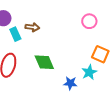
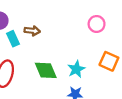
cyan star: (89, 72) -> (76, 69), moved

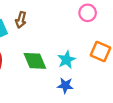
brown arrow: (32, 31) -> (21, 20), turned 98

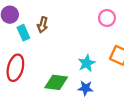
green diamond: (35, 61) -> (56, 82), moved, turned -60

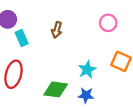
brown arrow: (43, 25) -> (57, 30), moved

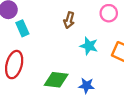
brown arrow: (57, 30) -> (69, 20), moved
cyan star: (87, 70) -> (89, 46), moved, turned -30

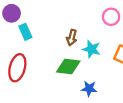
brown arrow: (69, 20) -> (72, 38), moved
green diamond: (56, 80) -> (68, 67), moved

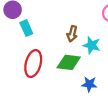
red ellipse: (17, 68) -> (33, 64), moved

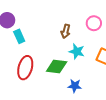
brown arrow: (72, 34) -> (66, 31), moved

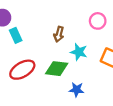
brown arrow: (66, 31) -> (59, 34), moved
red ellipse: (25, 68) -> (22, 70), turned 45

